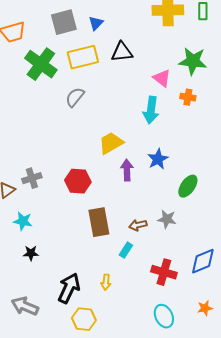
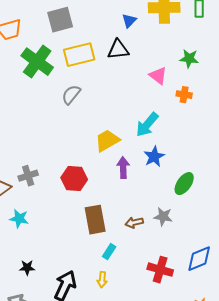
blue triangle: (96, 23) -> (129, 21), moved
green star: (193, 61) -> (189, 59), size x0.7
cyan arrow: (151, 110) -> (147, 125), moved, turned 32
cyan rectangle: (126, 250) -> (109, 252), moved
black star: (31, 253) -> (27, 268), moved

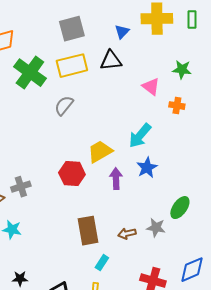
gray square: (60, 20) -> (72, 29), moved
red hexagon: (74, 179) -> (72, 174), moved
green ellipse: (184, 184) -> (180, 208), moved

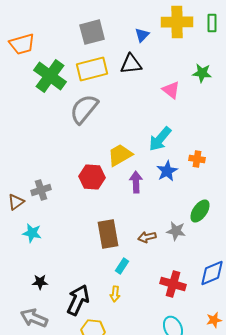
gray semicircle: (64, 106) -> (84, 109), size x1.5
orange cross: (177, 106) -> (197, 159), moved

